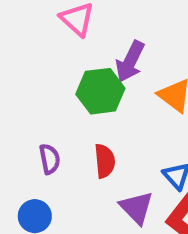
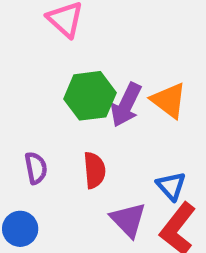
purple arrow: (130, 62) -> (126, 105), moved

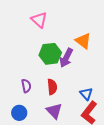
orange triangle: (169, 100) -> (83, 41), moved
purple triangle: (128, 220) -> (54, 111), moved

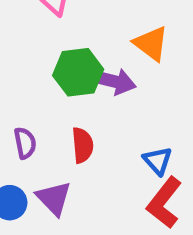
purple arrow: (66, 58) -> (113, 81), turned -102
purple triangle: (54, 111) -> (54, 198), moved

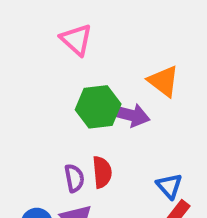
purple semicircle: (25, 143) -> (74, 178), moved

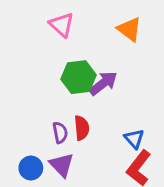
orange triangle: (163, 81) -> (129, 29), moved
purple arrow: (130, 115) -> (103, 83), turned -52

